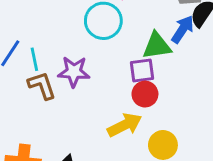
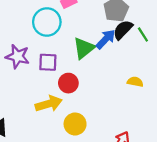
green triangle: (157, 46) -> (84, 48), turned -40
purple square: (142, 70) -> (48, 62), moved

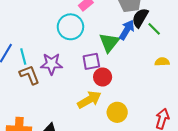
green line: (143, 34) -> (154, 29), moved
purple square: (48, 62) -> (91, 61), moved

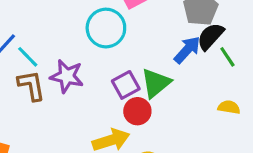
green triangle: (109, 42) -> (156, 83), moved
cyan line: (23, 56) -> (28, 57), turned -42
purple square: (91, 61) -> (126, 85), turned -30

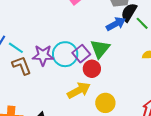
cyan circle: (106, 28) -> (65, 54), moved
blue arrow: (187, 50) -> (116, 24), turned 30

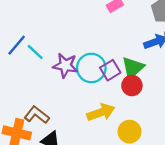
brown L-shape: (22, 66) -> (37, 115), moved, turned -40
red circle: (92, 69) -> (132, 86), moved

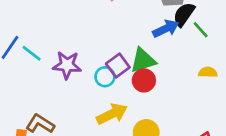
cyan circle: (91, 68) -> (105, 77), moved, size x0.6
green triangle: (133, 68) -> (143, 60), turned 30

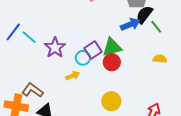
purple star: (67, 65) -> (55, 48), turned 30
yellow arrow: (112, 114) -> (73, 76), moved, size x0.6

